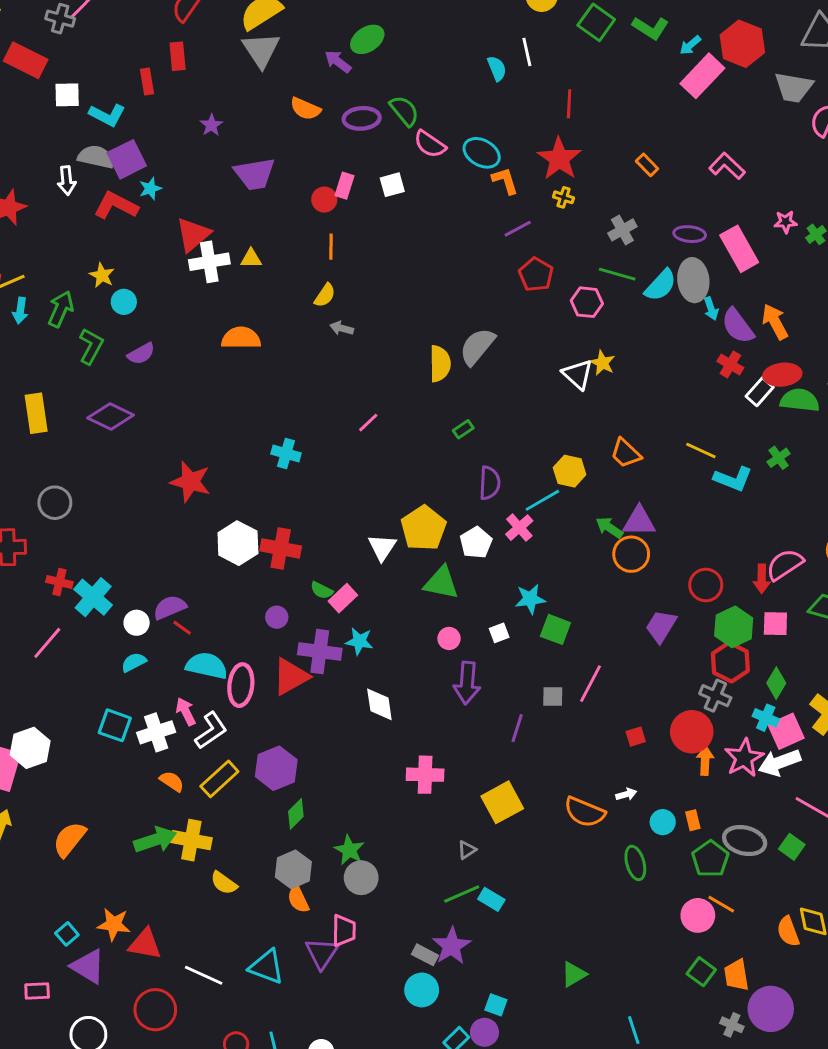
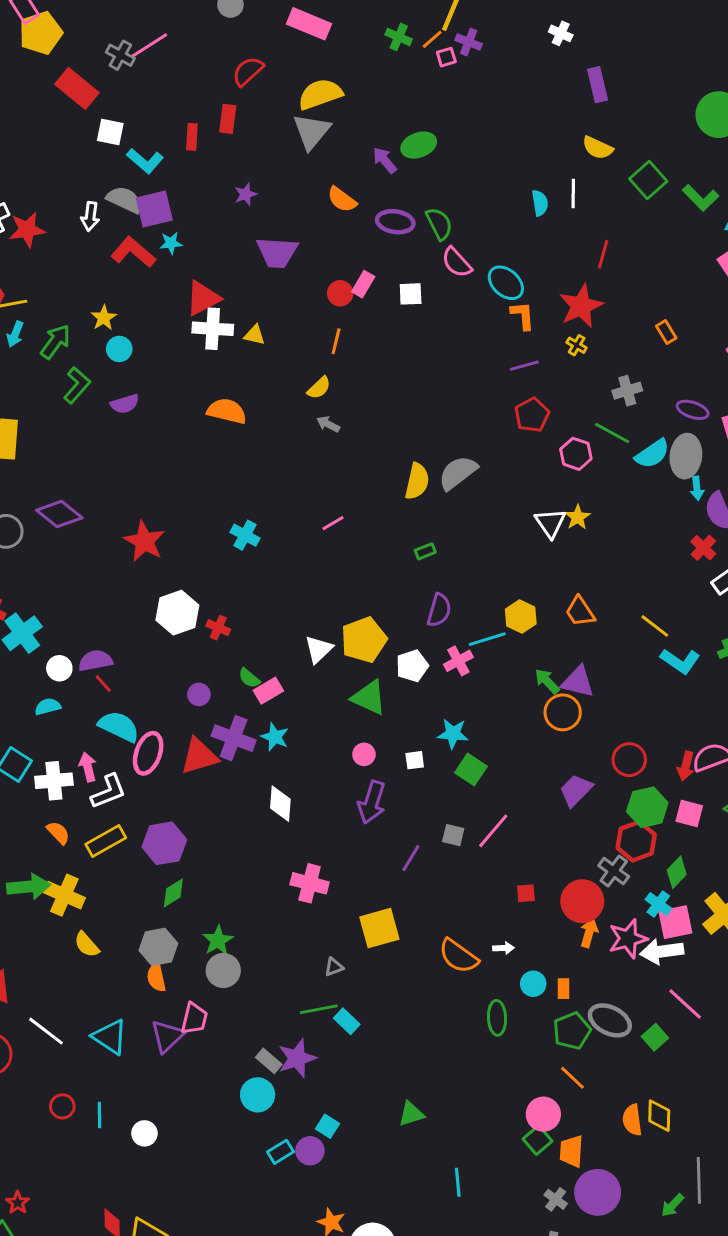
purple diamond: (111, 417) -> (59, 514), moved
red cross: (281, 548) -> (218, 628), size x0.6
pink circle: (698, 915) -> (543, 1114), moved

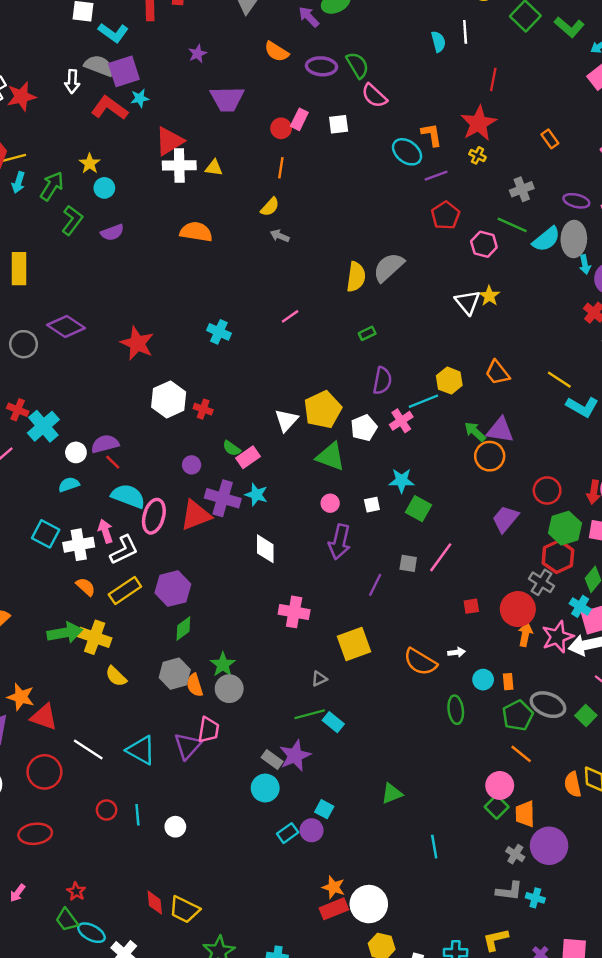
cyan ellipse: (506, 283) -> (407, 152), moved
orange semicircle: (156, 978) -> (195, 685), moved

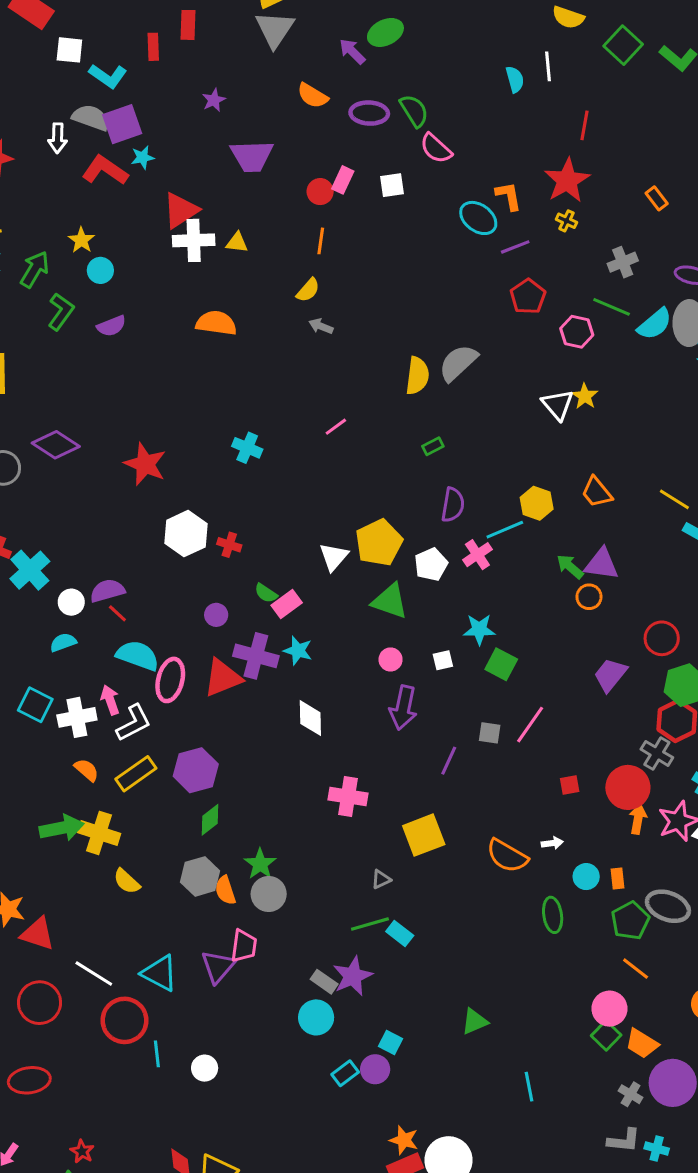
orange circle: (490, 456) -> (589, 597), size x0.7
red circle: (107, 810) -> (125, 1020), moved, size x1.8
orange trapezoid: (525, 814) -> (642, 1044), turned -56

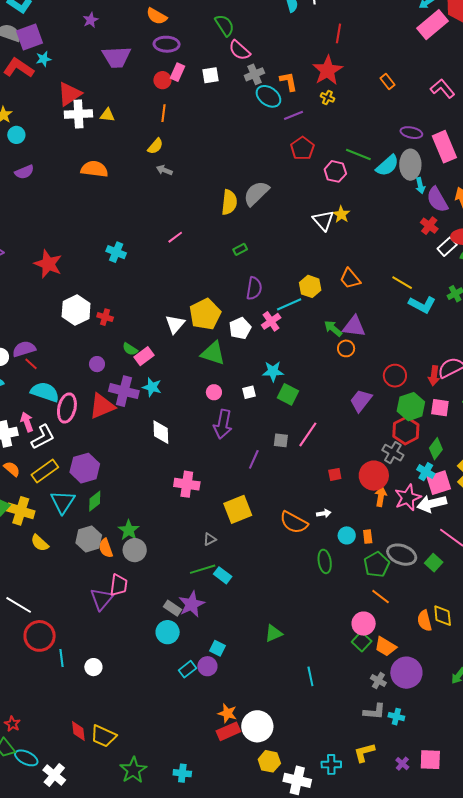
purple ellipse: (369, 113) -> (167, 44), moved
gray cross: (623, 262) -> (254, 74), moved
cyan triangle: (160, 973) -> (63, 502), moved, turned 36

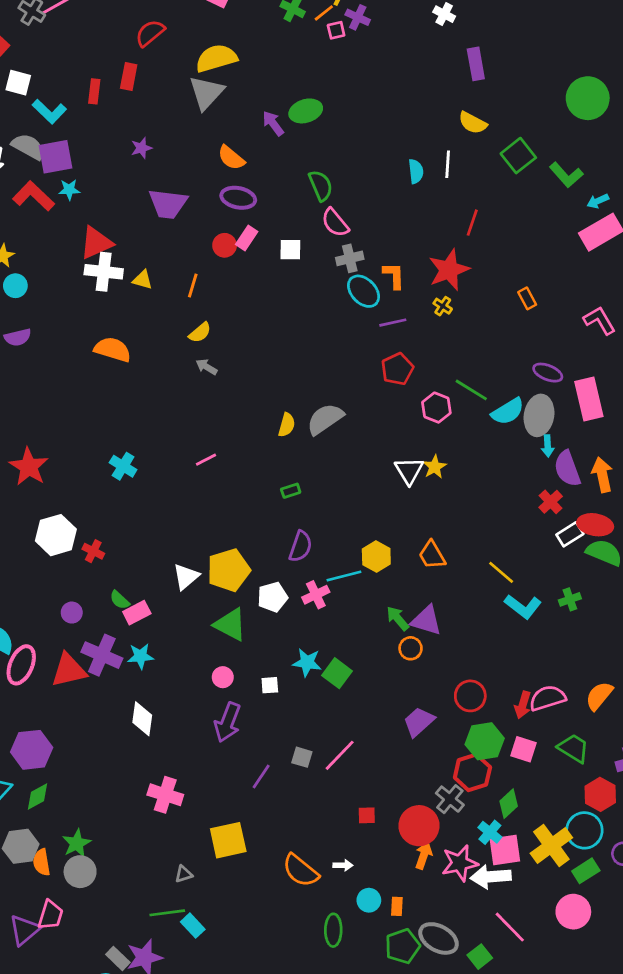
orange line: (163, 113) -> (193, 286), moved
yellow semicircle: (229, 202) -> (287, 425), size x0.7
cyan star: (152, 387) -> (140, 656), turned -30
green square: (288, 394) -> (337, 673), moved

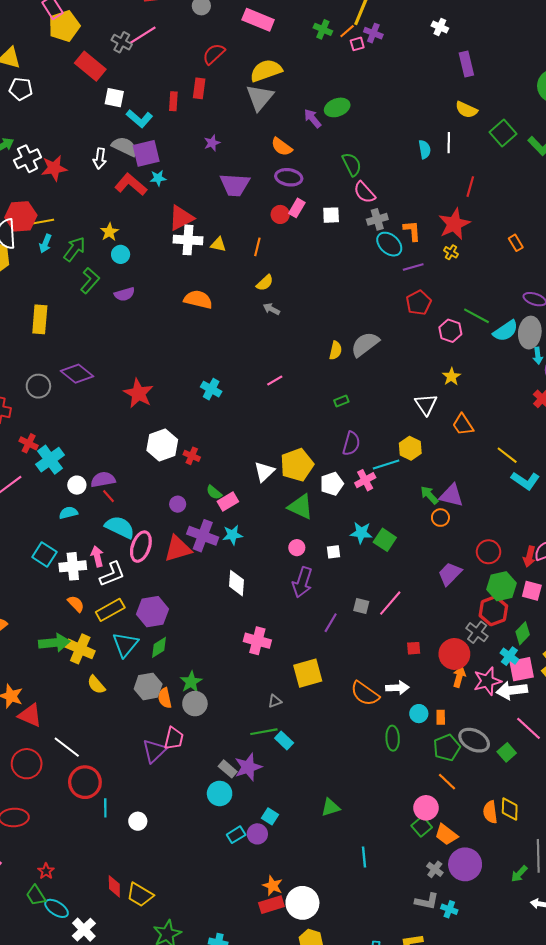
white triangle: (409, 471) -> (426, 404), moved
orange trapezoid: (432, 555) -> (463, 425), moved
white arrow: (343, 865) -> (397, 688), size x1.5

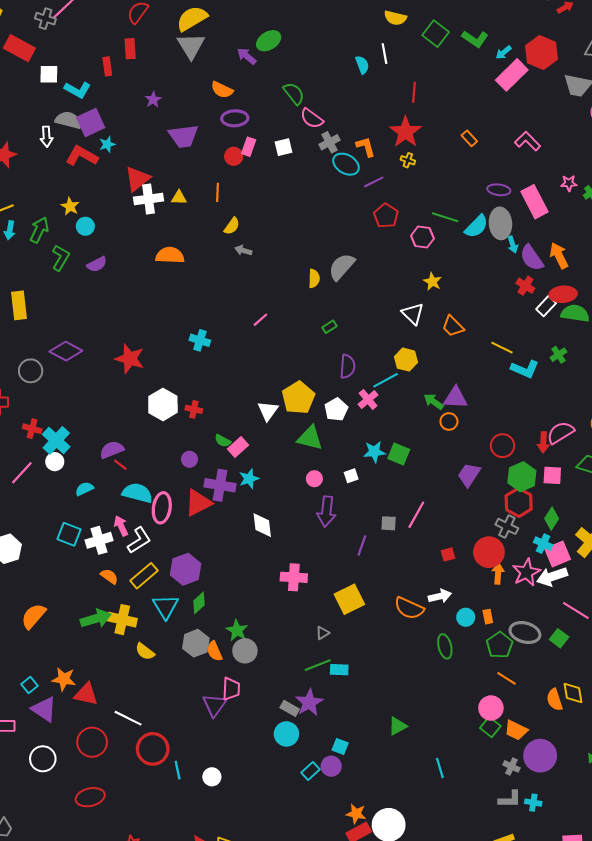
white circle: (77, 485) -> (55, 462), moved
cyan rectangle: (284, 740) -> (339, 670), turned -30

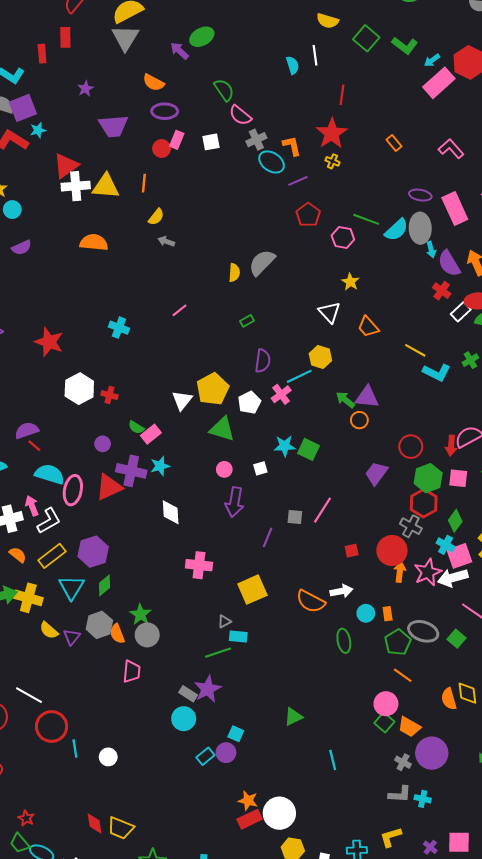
yellow triangle: (179, 198) -> (106, 186), size x1.8
cyan rectangle: (339, 670) -> (238, 636), moved
purple triangle: (215, 705) -> (72, 637), moved, size x0.7

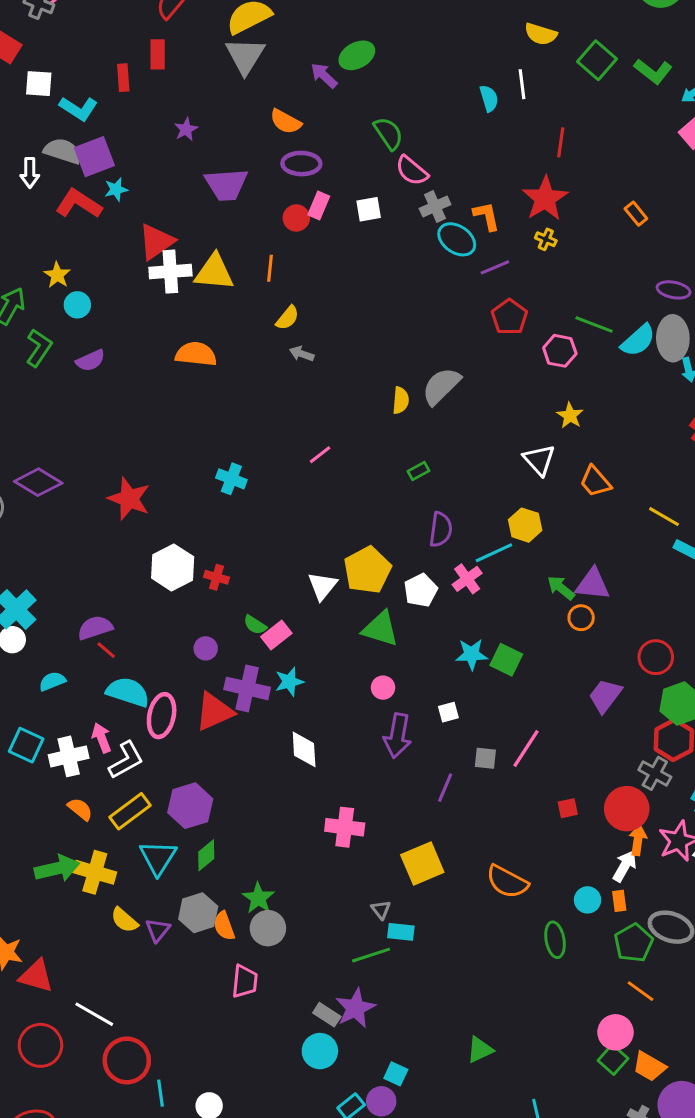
white square: (260, 468) -> (448, 712), moved
white arrow: (341, 591) -> (625, 866), moved, turned -50
gray triangle: (224, 621) -> (381, 910), turned -40

